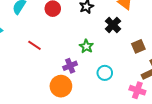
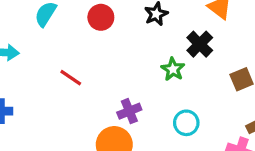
green star: (86, 46) -> (173, 69), moved

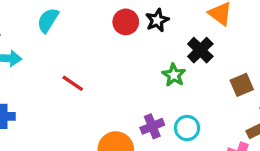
red circle: (101, 17) -> (126, 22), moved
purple cross: (129, 111) -> (152, 126), moved

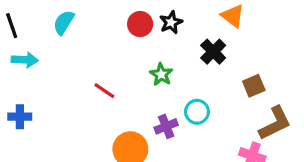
green star: (174, 75) -> (161, 74), moved
red line: (73, 83) -> (104, 91), moved
cyan circle: (187, 128) -> (197, 112), moved

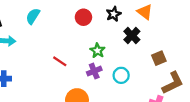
black star: (171, 22) -> (114, 14), moved
purple cross: (166, 126) -> (94, 71), moved

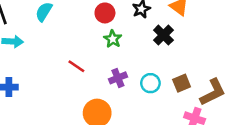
green star: (97, 51) -> (113, 39), moved
brown square: (159, 58) -> (182, 83), moved

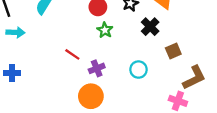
purple cross: (118, 78) -> (97, 68), moved
brown square: (182, 83) -> (173, 51), moved

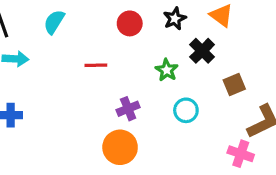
green star: (105, 30) -> (167, 70), moved
red line: (72, 54) -> (96, 65), moved, turned -35

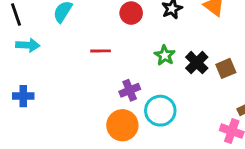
black cross: (202, 51) -> (197, 63), moved
cyan circle: (186, 110) -> (160, 111), moved, size x1.4

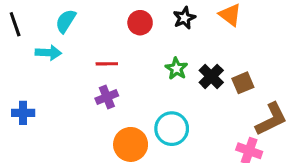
cyan arrow: (28, 45) -> (48, 53), moved
purple cross: (130, 90) -> (107, 97), moved

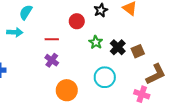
red circle: (140, 23) -> (77, 21), moved
purple cross: (107, 97) -> (52, 60), turned -32
cyan circle: (172, 129) -> (105, 77), moved

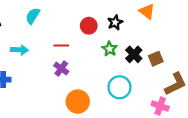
black star: (101, 10) -> (115, 22), moved
cyan arrow: (15, 32) -> (20, 50), moved

